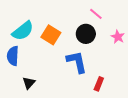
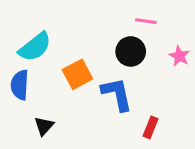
pink line: (96, 14) -> (146, 21), turned -32
orange square: (51, 35) -> (77, 74), moved, turned 30

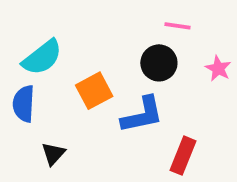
blue L-shape: (117, 94) -> (142, 115), turned 90
red rectangle: (150, 127) -> (183, 156), size x1.4

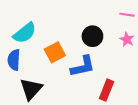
pink line: (177, 26) -> (127, 15), moved
black triangle: (53, 154) -> (31, 89), size x1.6

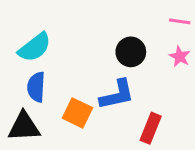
orange square: (55, 52) -> (77, 113), moved, turned -36
blue semicircle: (14, 60) -> (36, 87), moved
black triangle: (31, 89) -> (24, 127), moved, turned 45

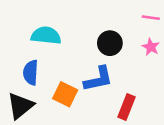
cyan semicircle: (35, 47) -> (46, 35), moved, turned -136
black triangle: (24, 127) -> (20, 106), turned -36

